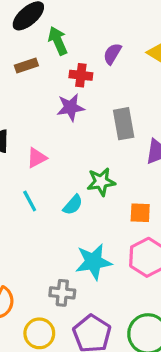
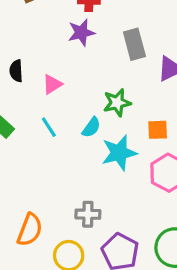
cyan star: (93, 262) -> (119, 153), moved

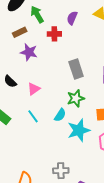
purple star: (81, 33) -> (29, 52), moved, turned 30
gray rectangle: (134, 44) -> (76, 69), moved
black semicircle: (16, 71) -> (10, 81), turned -40

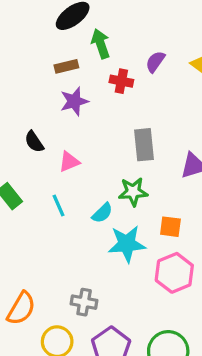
purple star: (29, 52) -> (74, 101), turned 30

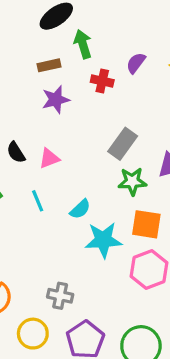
black semicircle: (34, 142) -> (16, 152), moved
gray rectangle: (144, 145) -> (123, 144), turned 40
green star: (133, 192) -> (132, 181), moved
orange square: (170, 227) -> (146, 224), size x1.4

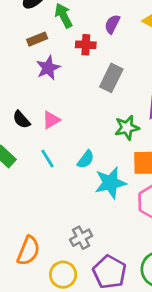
gray rectangle: (123, 144) -> (111, 78), moved
gray cross: (60, 296) -> (81, 238), turned -30

